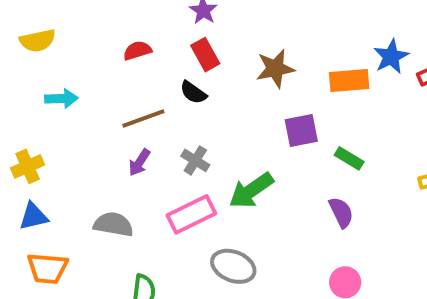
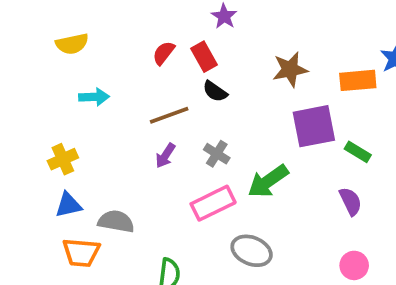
red semicircle: (137, 51) -> (164, 53), turned -35
red rectangle: (205, 55) -> (204, 57), moved
purple square: (301, 130) -> (314, 126), size x1.4
gray semicircle: (113, 224) -> (116, 221), moved

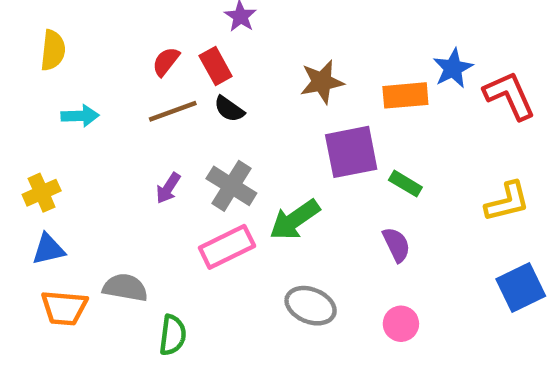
yellow semicircle: (72, 44) -> (53, 50), turned -72
brown line: (169, 115) -> (173, 111), moved
gray cross: (217, 154) -> (231, 186), size x1.5
gray semicircle: (116, 221) -> (125, 288), moved
gray ellipse: (252, 251) -> (311, 306), moved

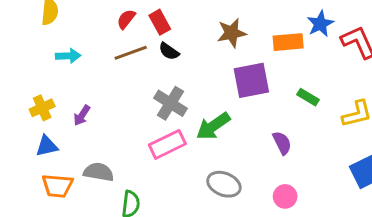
green rectangle: (405, 184) -> (308, 97), moved
purple arrow: (168, 188) -> (82, 115), moved

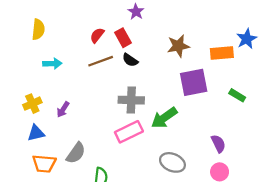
gray cross: (170, 103) -> (131, 100), turned -30
purple semicircle: (282, 143) -> (218, 144), moved
gray semicircle: (99, 172) -> (76, 153), turned 115

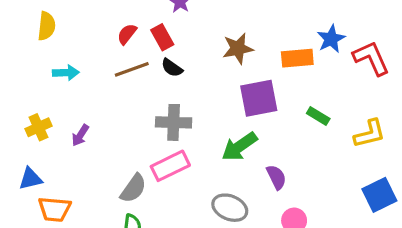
green arrow: (164, 118) -> (239, 147), moved
blue triangle: (36, 133) -> (30, 179), moved
purple semicircle: (218, 144) -> (276, 177), moved
gray semicircle: (76, 153) -> (133, 188), moved

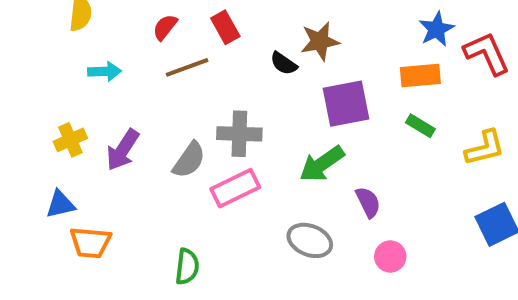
red semicircle: (127, 34) -> (165, 27), moved
orange rectangle: (297, 58) -> (420, 75), moved
black semicircle: (172, 68) -> (284, 63), moved
purple arrow: (80, 135) -> (123, 150), size x1.5
gray semicircle: (133, 188) -> (189, 160), moved

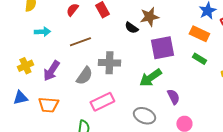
brown line: (187, 67) -> (80, 42), moved
orange rectangle: (420, 75) -> (199, 34), turned 30
pink rectangle: (235, 188) -> (102, 102), moved
orange trapezoid: (91, 242) -> (48, 105), moved

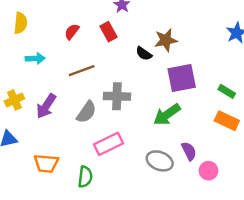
orange rectangle: (199, 34) -> (227, 121), moved
purple semicircle: (173, 97) -> (189, 151), moved
orange trapezoid: (48, 105) -> (46, 163), moved

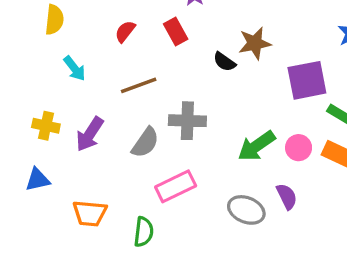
cyan arrow: (35, 58) -> (75, 69), turned 54
purple square: (182, 78) -> (307, 80), moved
yellow cross: (14, 100) -> (46, 126), turned 36
pink circle: (208, 171) -> (299, 148), moved

